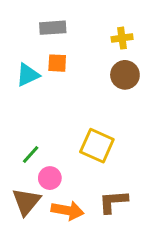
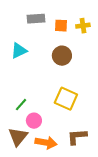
orange square: (57, 63) -> (61, 26), moved
brown circle: (125, 75) -> (62, 56), moved

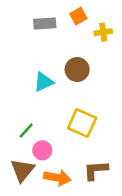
orange square: (61, 26) -> (78, 16), moved, turned -32
cyan triangle: (19, 51) -> (44, 82), moved

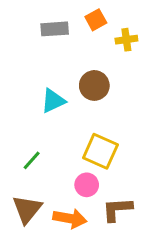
pink circle: (42, 150) -> (87, 185), moved

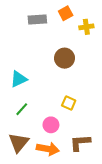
cyan triangle: (53, 101) -> (19, 79), moved
yellow square: (100, 151) -> (69, 103), size x0.6
pink circle: (87, 185) -> (51, 125), moved

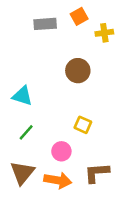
cyan triangle: (19, 79) -> (22, 96), turned 42

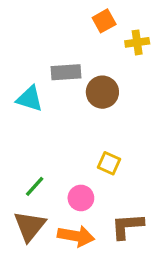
gray rectangle: (45, 24) -> (66, 72), moved
cyan triangle: (22, 96) -> (30, 99), moved
green line: (26, 132) -> (35, 186), moved

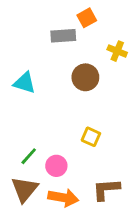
yellow cross: (137, 42) -> (117, 51), moved, turned 30
gray rectangle: (66, 72) -> (63, 36), moved
pink circle: (81, 198) -> (56, 166), moved

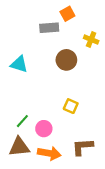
brown triangle: (25, 189) -> (19, 147), turned 45

